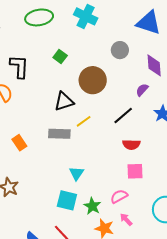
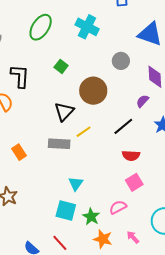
green ellipse: (39, 17) -> (41, 27), turned -48
black triangle: (64, 101) -> (64, 112), turned -30
pink square: (135, 171) -> (134, 182), turned -30
pink arrow: (126, 220) -> (133, 237), moved

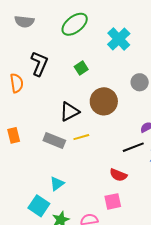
black line: (123, 126) -> (133, 147), moved

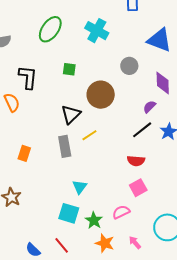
green square: (81, 68) -> (69, 69), turned -32
orange rectangle: (14, 135) -> (24, 153), turned 49
gray rectangle: (54, 140) -> (65, 146), turned 75

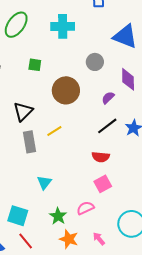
cyan cross: (97, 31) -> (63, 26), turned -30
purple semicircle: (149, 107) -> (108, 98), moved
black triangle: (71, 114) -> (23, 111), moved
cyan square: (69, 213) -> (18, 216), moved

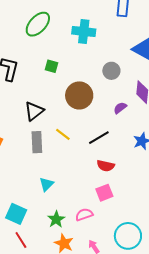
black line: (107, 126) -> (99, 138), moved
yellow line: (54, 131) -> (63, 134), turned 63

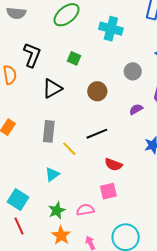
brown circle: (79, 95) -> (97, 91), size x0.7
black triangle: (34, 111) -> (52, 88), moved
yellow line: (63, 134) -> (69, 149), moved
black line: (99, 138) -> (97, 134), moved

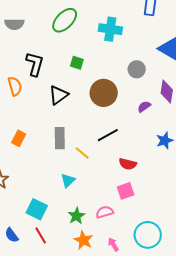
brown circle: (97, 91) -> (104, 93), size x1.4

